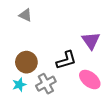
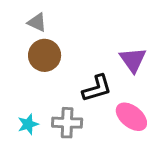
brown circle: (26, 62) -> (45, 55), moved
gray cross: (46, 84) -> (67, 123), turned 30

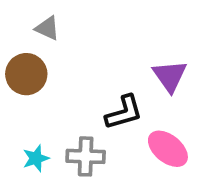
brown circle: (45, 55) -> (26, 74), moved

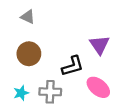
brown circle: (26, 74) -> (29, 54), moved

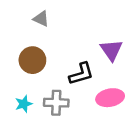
gray triangle: (28, 17) -> (41, 19), moved
pink ellipse: (98, 87) -> (110, 98), turned -50

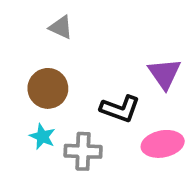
black L-shape: (81, 74) -> (120, 109), turned 36
cyan star: (24, 104) -> (42, 137), moved, turned -30

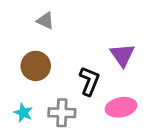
black L-shape: (120, 109) -> (89, 81), turned -88
cyan star: (42, 137) -> (23, 113), moved

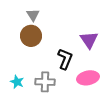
gray triangle: (45, 21) -> (33, 15), turned 32
brown circle: (36, 66) -> (31, 36), moved

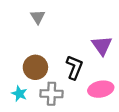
brown circle: (31, 36) -> (35, 67), moved

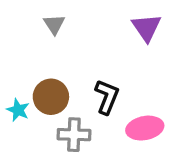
purple triangle: (102, 46) -> (146, 28), moved
cyan star: (19, 94) -> (18, 110), moved

